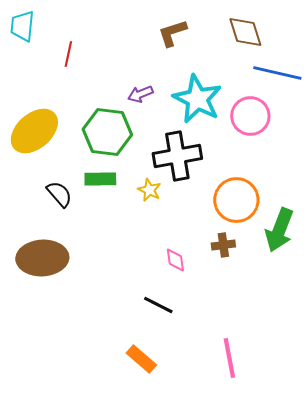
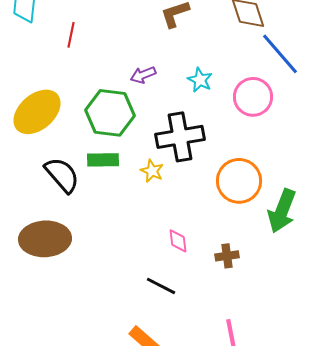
blue line: (277, 73) -> (280, 54), turned 36
cyan star: (197, 99) -> (200, 80), size x0.5
black semicircle: (59, 194) -> (62, 175), size x1.4
brown cross: (223, 245) -> (227, 256), moved

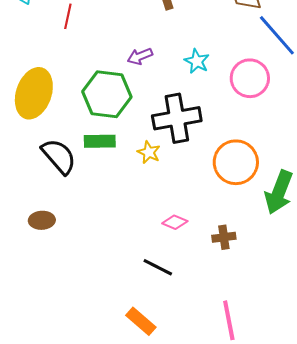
yellow ellipse: (37, 112) -> (34, 93), turned -30
brown ellipse: (45, 239) -> (42, 220), size x0.5
pink diamond: (178, 241) -> (175, 222), turned -60

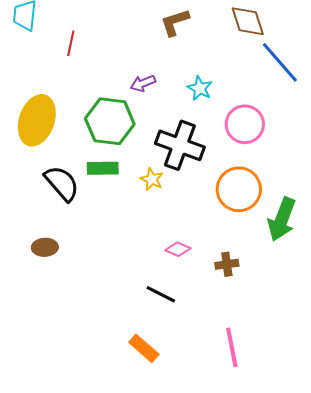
pink circle: (250, 78) -> (245, 124), moved
black cross: (177, 118) -> (180, 145), turned 30

